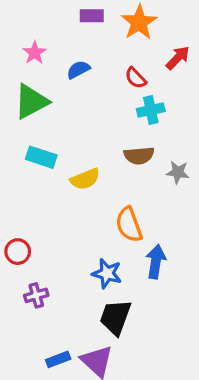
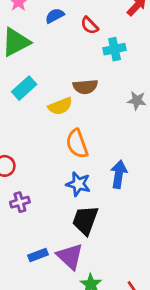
red semicircle: (136, 78) -> (89, 25), moved
brown semicircle: (139, 155) -> (85, 87), moved
cyan rectangle: (41, 157) -> (24, 88), turned -60
orange semicircle: (129, 225) -> (77, 144), moved

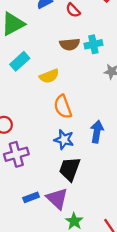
cyan cross: (115, 49) -> (93, 44), moved
brown semicircle: (85, 87) -> (70, 44), moved
purple cross: (20, 202) -> (16, 154), size x1.5

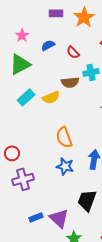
cyan cross: (93, 44) -> (91, 72), moved
yellow semicircle: (49, 76) -> (51, 97), moved
black trapezoid: (70, 169) -> (87, 200), moved

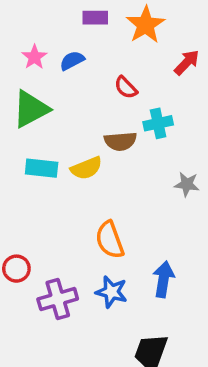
blue semicircle: (48, 45) -> (72, 61), moved
cyan rectangle: (26, 97) -> (42, 168), turned 48
purple cross: (23, 179) -> (58, 299), moved

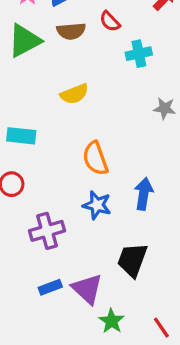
brown semicircle: (120, 141) -> (71, 31), moved
cyan rectangle: (42, 168) -> (21, 136), moved
purple cross: (58, 299) -> (47, 231), moved

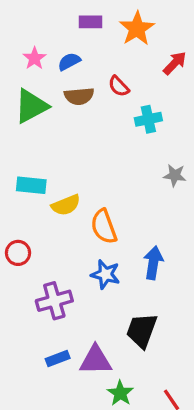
yellow semicircle: (74, 94) -> (66, 205), moved
cyan rectangle: (21, 136) -> (31, 185), moved
purple triangle: (87, 289) -> (96, 360), turned -44

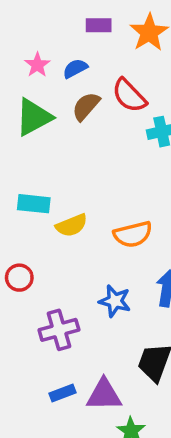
red semicircle: (119, 86) -> (129, 96), size x1.5
brown semicircle: (79, 96) -> (86, 106), turned 136
orange semicircle: (104, 227) -> (133, 234), moved, turned -84

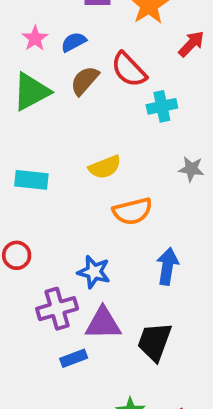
yellow semicircle: (72, 225) -> (105, 167), moved
blue star: (115, 301) -> (94, 272), moved
blue rectangle: (63, 393) -> (74, 358), moved
purple triangle: (104, 395) -> (103, 323), moved

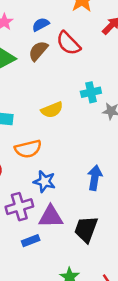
blue semicircle: (74, 42) -> (41, 24), moved
cyan cross: (162, 106) -> (91, 92), moved
orange semicircle: (132, 211) -> (28, 149), moved

